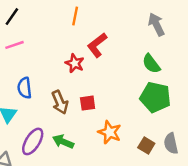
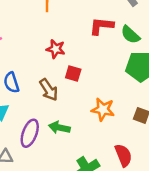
red L-shape: (97, 45) -> (101, 26), moved, turned 55
red square: (88, 103) -> (73, 73), moved, turned 35

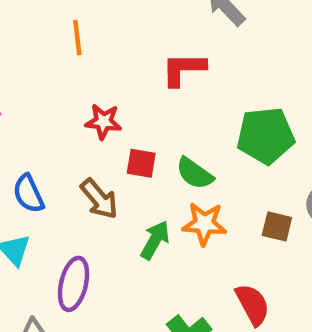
green semicircle: (130, 35) -> (195, 173), moved
green arrow: (59, 128) -> (155, 240), moved, turned 114

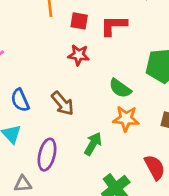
red star: (103, 122) -> (79, 55), moved
red square: (141, 163) -> (79, 21), moved
green arrow: (155, 240) -> (93, 144), moved

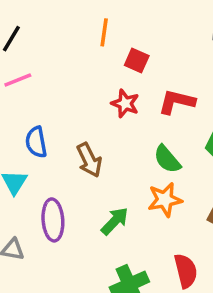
red L-shape: (114, 25) -> (177, 102), moved
orange star: (126, 119) -> (165, 200), turned -30
purple ellipse: (47, 155) -> (53, 220), turned -32

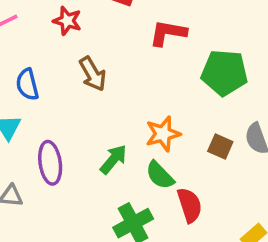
red star: (125, 104) -> (67, 21), moved
green semicircle: (167, 159) -> (160, 175), moved
brown arrow: (89, 160) -> (93, 74), moved

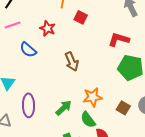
red L-shape: (168, 33) -> (119, 39), moved
brown arrow: (93, 74) -> (72, 62), moved
blue semicircle: (27, 84) -> (28, 50), moved, turned -42

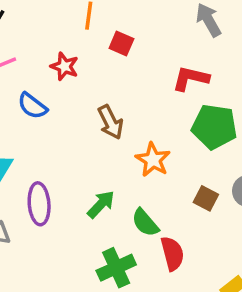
orange star: (93, 97) -> (153, 160), moved, turned -30

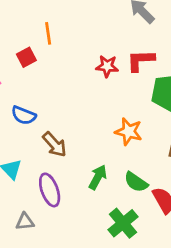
red square: (121, 44) -> (26, 57), moved, turned -36
red star: (64, 66) -> (107, 66), moved
brown arrow: (110, 122) -> (55, 144), moved

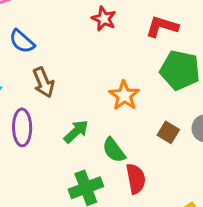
red star: (107, 66) -> (104, 19), moved

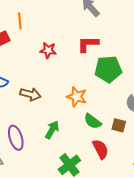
brown arrow: (43, 82) -> (30, 94), moved, turned -36
brown square: (168, 132) -> (119, 125), moved
green semicircle: (114, 150) -> (93, 121), moved

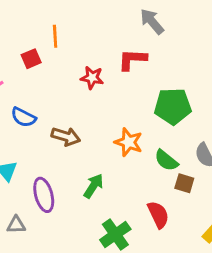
red L-shape: (88, 44) -> (132, 59), moved
green semicircle: (93, 121) -> (166, 160), moved

